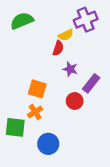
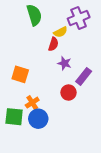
green semicircle: (22, 21) -> (34, 15), moved, turned 95
orange square: (37, 89) -> (20, 74), moved
blue circle: (48, 144) -> (38, 119), moved

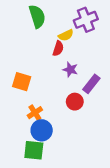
green square: (14, 117) -> (34, 150), moved

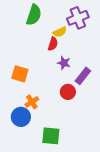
green semicircle: (37, 16) -> (34, 15), turned 35
blue circle: (42, 130) -> (21, 117), moved
green square: (34, 150) -> (51, 136), moved

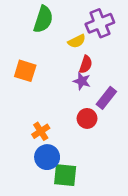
red semicircle: (53, 44) -> (86, 64), moved
orange square: (20, 74) -> (25, 71), moved
blue circle: (21, 117) -> (47, 157), moved

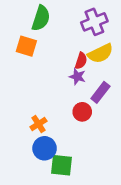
yellow semicircle: (77, 41) -> (100, 53), moved, size x1.5
orange square: (25, 71) -> (26, 46), moved

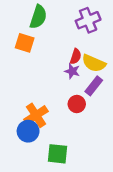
yellow semicircle: (100, 53) -> (94, 63), moved, turned 50
orange cross: (38, 124) -> (36, 115), size x1.5
blue circle: (45, 148) -> (28, 131), moved

